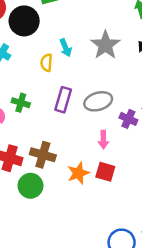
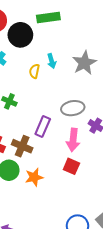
purple rectangle: (63, 100) -> (43, 126), moved
pink arrow: (103, 140) -> (73, 140), size x1.5
orange star: (78, 173) -> (34, 177), moved

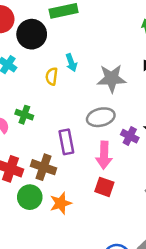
gray star: (84, 63) -> (112, 78), moved, turned 30
purple rectangle: (43, 126) -> (66, 142), turned -30

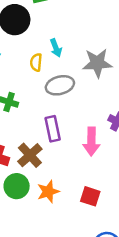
gray ellipse: (101, 117) -> (60, 85), moved
brown cross: (44, 167) -> (30, 155), turned 30
red square: (104, 187) -> (90, 196), moved

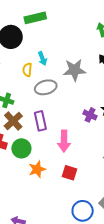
pink arrow: (91, 142) -> (64, 141), moved
brown cross: (30, 155) -> (13, 121), moved
green circle: (17, 186) -> (21, 148), moved

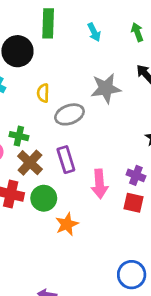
green rectangle: (35, 18) -> (48, 23), turned -70
cyan arrow: (42, 59) -> (94, 32), moved
purple cross: (90, 115) -> (136, 175), moved
red square: (69, 173) -> (134, 203), moved

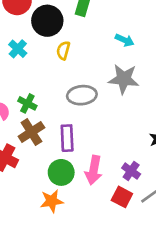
cyan arrow: (94, 32) -> (125, 40), moved, turned -54
yellow semicircle: (43, 93) -> (63, 50), moved
green circle: (44, 198) -> (61, 172), moved

